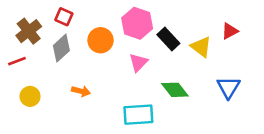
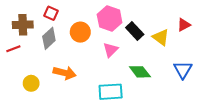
brown cross: (29, 31) -> (23, 25), turned 36
orange arrow: (81, 91) -> (65, 73), size x1.5
yellow circle: (30, 96) -> (31, 83), moved

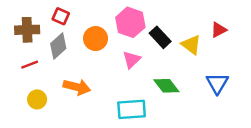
red line: (13, 49) -> (30, 65), moved

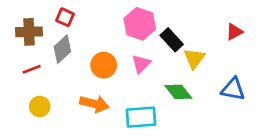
orange circle: (96, 39) -> (104, 65), moved
yellow triangle: (191, 45) -> (194, 59), moved, turned 30
blue triangle: (217, 83) -> (233, 89), turned -50
orange arrow: (77, 87) -> (94, 104), moved

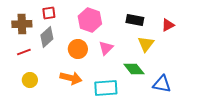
red square: (65, 17) -> (49, 13), turned -32
pink hexagon: (140, 24) -> (90, 20), moved
red triangle: (234, 32) -> (168, 25), moved
black rectangle: (172, 40) -> (135, 20), moved, turned -36
blue triangle: (233, 89) -> (162, 84), moved

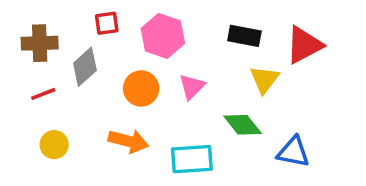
red square: (49, 13) -> (107, 23), moved
red triangle: (168, 25) -> (304, 45), size x1.6

